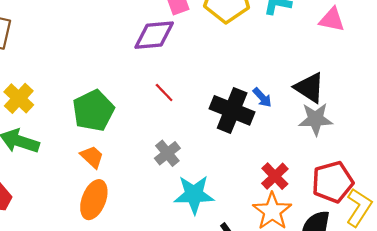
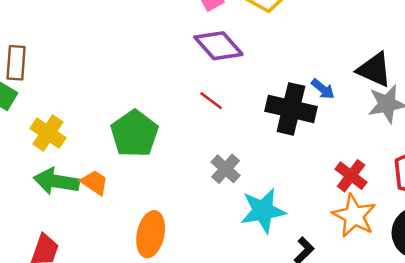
purple diamond: (154, 35) -> (218, 46), moved, turned 63
orange trapezoid: (92, 157) -> (95, 182), moved

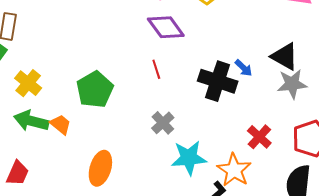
red line: (211, 101) -> (156, 69), turned 30
orange star: (354, 216) -> (234, 170), moved

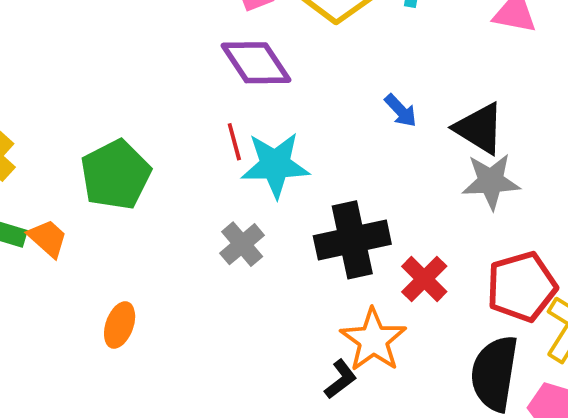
blue arrow: (244, 68) -> (401, 111), moved
black cross: (218, 81) -> (352, 240), moved, turned -33
cyan star: (189, 158) -> (275, 165), moved
orange ellipse: (100, 168) -> (120, 325), size x0.7

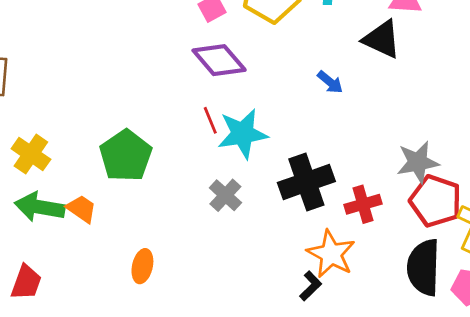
black triangle: (479, 128) -> (382, 39), moved
gray star: (491, 181) -> (418, 162), moved
red cross: (424, 279) -> (363, 204), turned 36
red pentagon: (522, 287) -> (436, 201), turned -30

